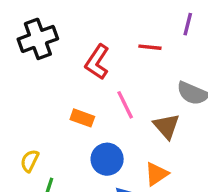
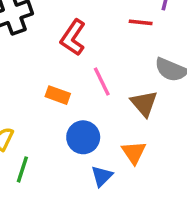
red line: (150, 47) -> (141, 22), moved
orange triangle: (156, 174) -> (134, 152), turned -30

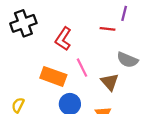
orange rectangle: (58, 95) -> (53, 76), size x1.6

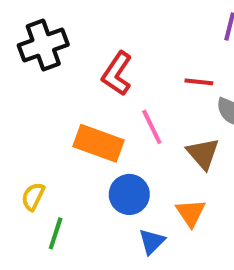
red line: (107, 29) -> (199, 82), moved

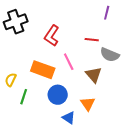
yellow semicircle: (33, 196) -> (11, 80), moved
green line: (56, 233) -> (24, 97), moved
blue triangle: (152, 242) -> (69, 118), turned -40

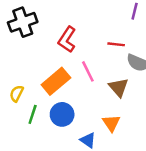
orange rectangle: (43, 70) -> (56, 81), turned -60
blue circle: (58, 95) -> (62, 114), moved

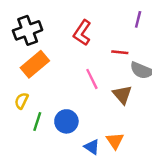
red L-shape: (67, 39) -> (82, 33), moved
orange rectangle: (56, 81) -> (35, 64), moved
orange triangle: (111, 123) -> (115, 141), moved

